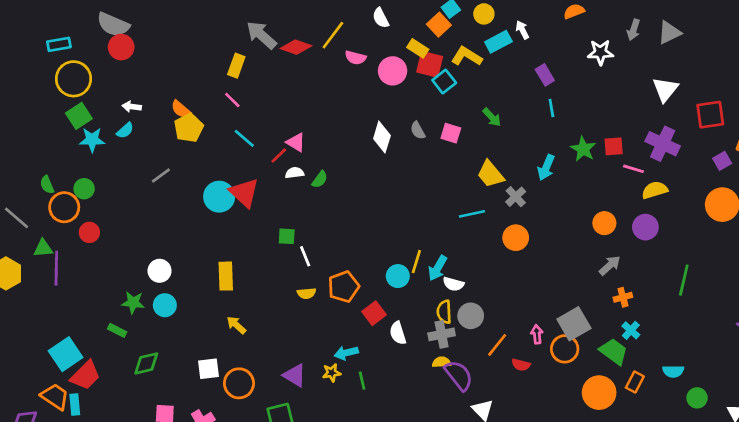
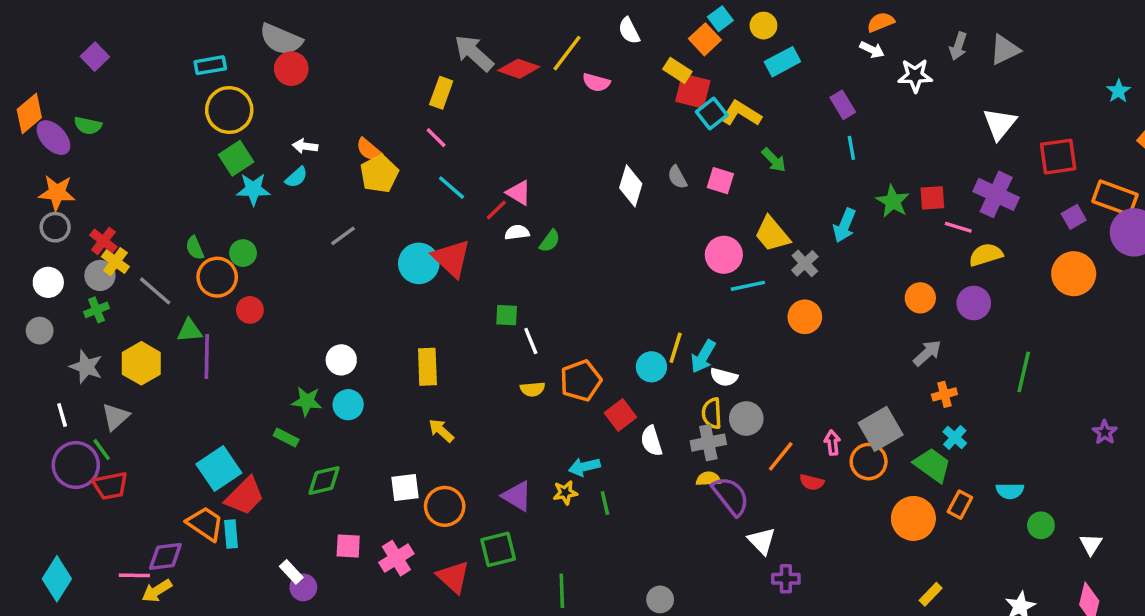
white arrow: (522, 30) -> (872, 50), moved, turned 144
yellow L-shape: (467, 56) -> (741, 113), moved
pink circle: (393, 71) -> (724, 255), moved

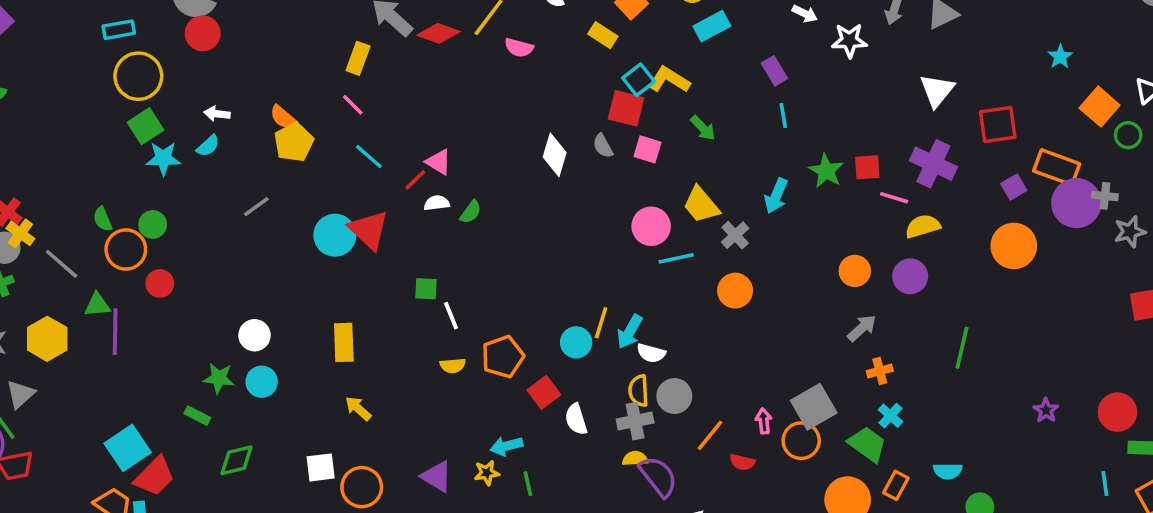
red square: (693, 91) -> (626, 108), moved

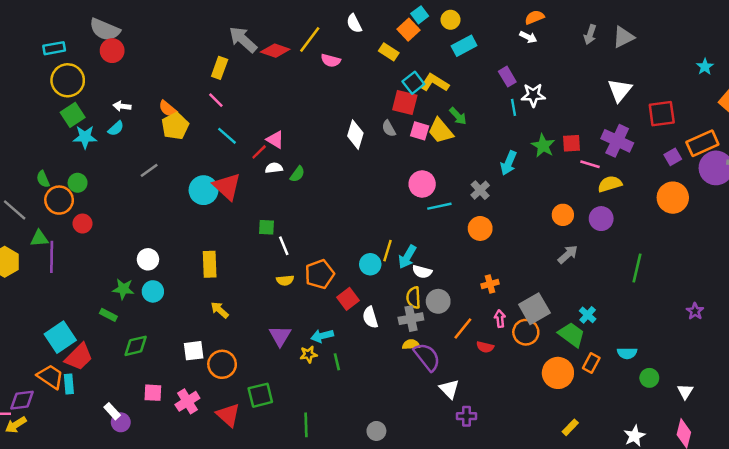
white star: (849, 40) -> (533, 95), moved
orange rectangle: (1057, 167) -> (702, 143), turned -44
yellow trapezoid: (701, 205) -> (441, 131), moved
orange cross: (880, 371) -> (490, 284), moved
purple triangle: (437, 476) -> (280, 336), moved, turned 30

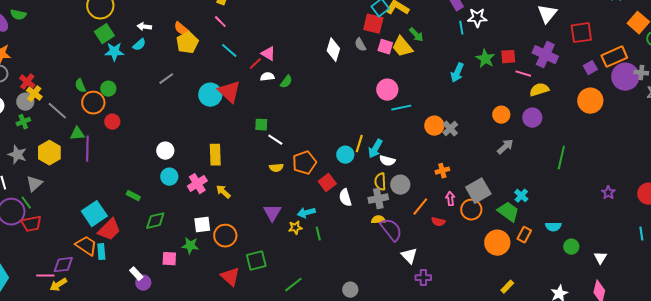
gray cross: (480, 190) -> (450, 129), moved
white line: (284, 246) -> (275, 140), turned -35
green star: (123, 289) -> (190, 246), moved
pink cross: (187, 401) -> (197, 184), moved
green line: (306, 425) -> (293, 285), turned 54

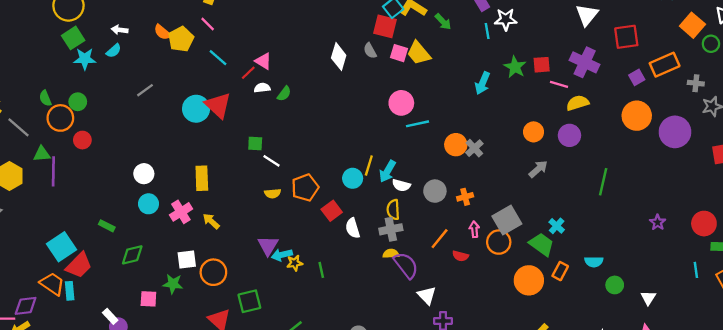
green arrow: (416, 35) -> (443, 22), moved
yellow pentagon: (187, 43) -> (181, 39), moved
purple circle: (625, 77) -> (675, 132), moved
gray circle: (400, 185) -> (435, 191), moved
cyan arrow: (306, 213) -> (282, 255), moved

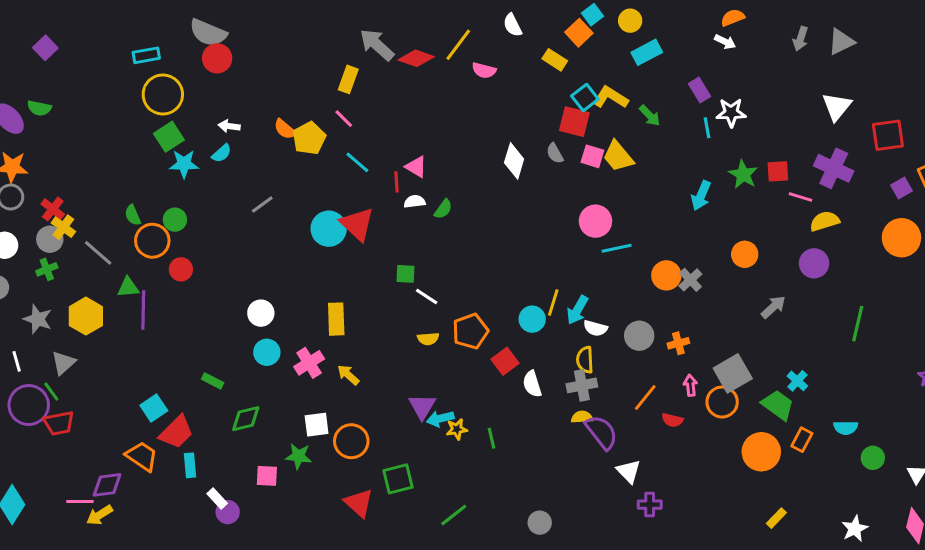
red line: (248, 73) -> (396, 182), turned -49
orange circle: (534, 132) -> (745, 254), moved
cyan square: (62, 247) -> (154, 408), size x0.7
cyan rectangle: (70, 291) -> (190, 465), moved

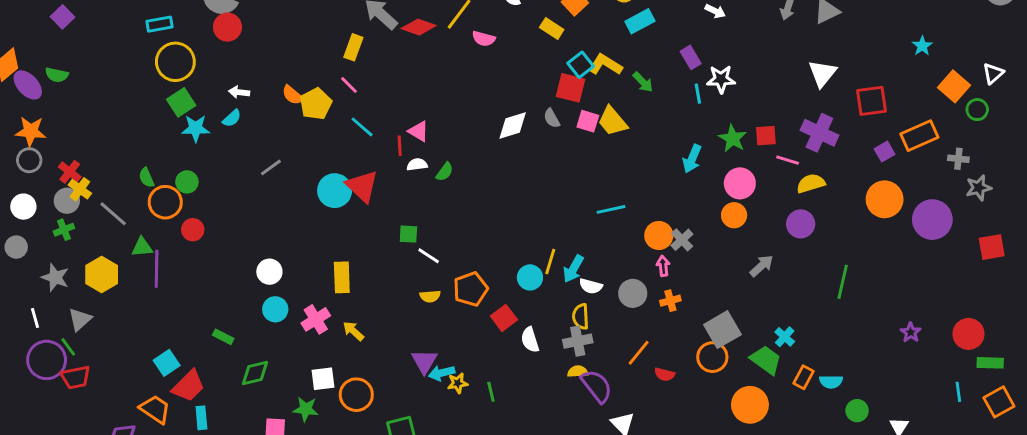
white diamond: (514, 161) -> (513, 125), turned 56
pink circle: (595, 221) -> (740, 183), moved
pink arrow: (690, 385) -> (663, 266), moved
orange rectangle: (802, 440) -> (804, 377), moved

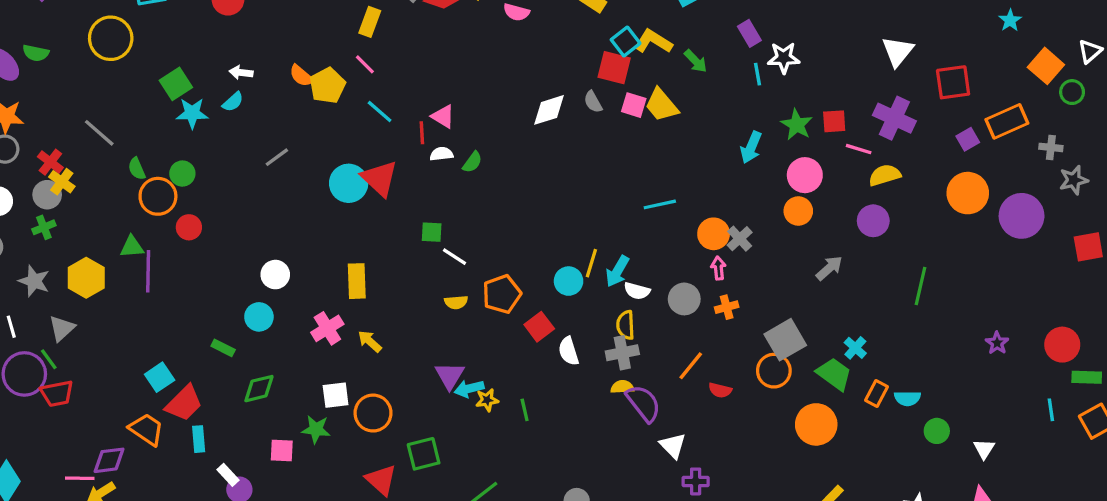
yellow circle: (175, 62) -> (111, 38), moved
gray line: (113, 214) -> (99, 133), moved
cyan circle: (275, 309) -> (259, 317), moved

